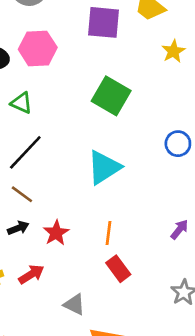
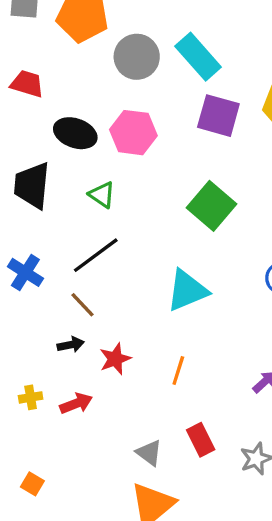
red rectangle: (118, 269) -> (201, 440), moved
gray triangle: (74, 304) -> (149, 453), moved

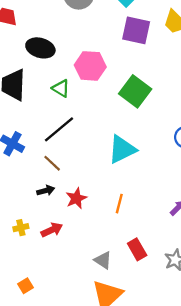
pink hexagon: (133, 133) -> (90, 66), moved
orange square: (32, 484) -> (26, 286), turned 32

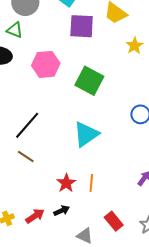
green triangle: (61, 88) -> (15, 30), moved
black arrow: (46, 191) -> (62, 211), moved
red star: (76, 198) -> (66, 183), moved

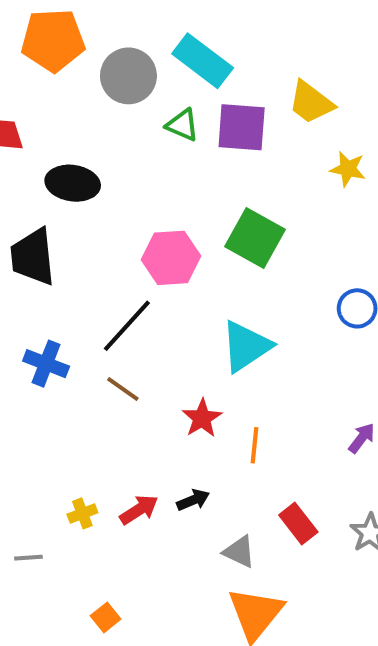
green triangle: (15, 30) -> (182, 125), moved
yellow star: (134, 46) -> (348, 169), turned -30
pink hexagon: (46, 64) -> (171, 258), moved
red star: (66, 183) -> (202, 418), moved

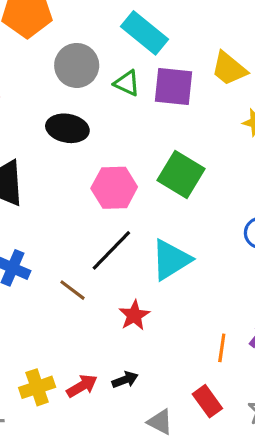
gray circle: (128, 76) -> (77, 65), moved
black ellipse: (73, 183) -> (67, 128), moved
black line: (127, 326) -> (111, 250), moved
orange line: (255, 445) -> (222, 348), moved
yellow cross: (82, 513) -> (37, 387), size x1.5

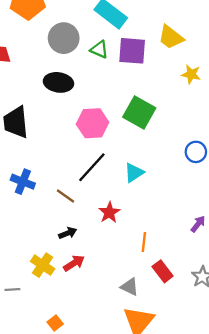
cyan triangle: (171, 260) -> (134, 173), size x0.7
orange line: (222, 348) -> (144, 242), moved
black arrow: (125, 380) -> (68, 233), moved
yellow cross: (37, 387) -> (43, 265), turned -35

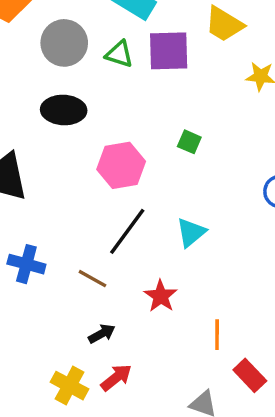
green square: (139, 112) -> (189, 142), size x0.5

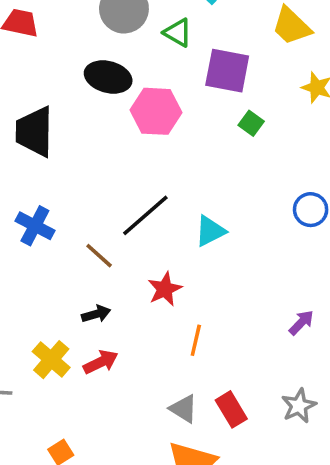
purple square: (169, 51) -> (227, 71), moved
green square: (189, 142) -> (251, 123), moved
pink hexagon: (121, 165) -> (156, 111), moved
orange line: (217, 335) -> (196, 340), moved
red rectangle: (250, 375) -> (231, 409), moved

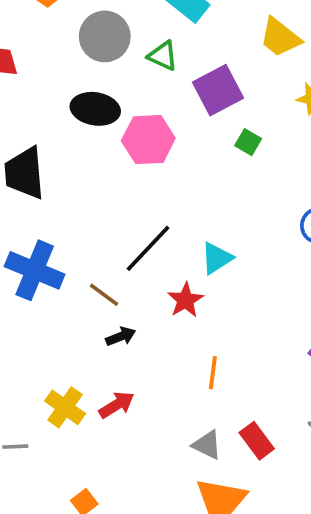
purple square: (227, 71) -> (218, 90), turned -33
blue cross: (35, 226) -> (35, 270), size x1.4
red star: (165, 289) -> (185, 300), moved
black arrow: (96, 314) -> (121, 336), moved

